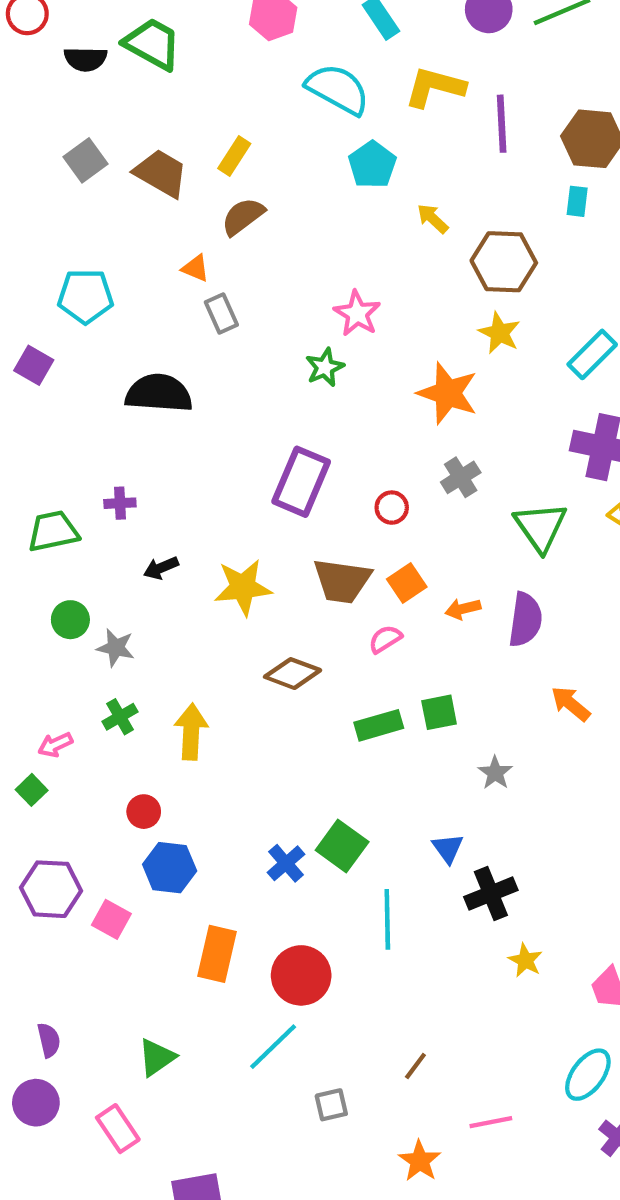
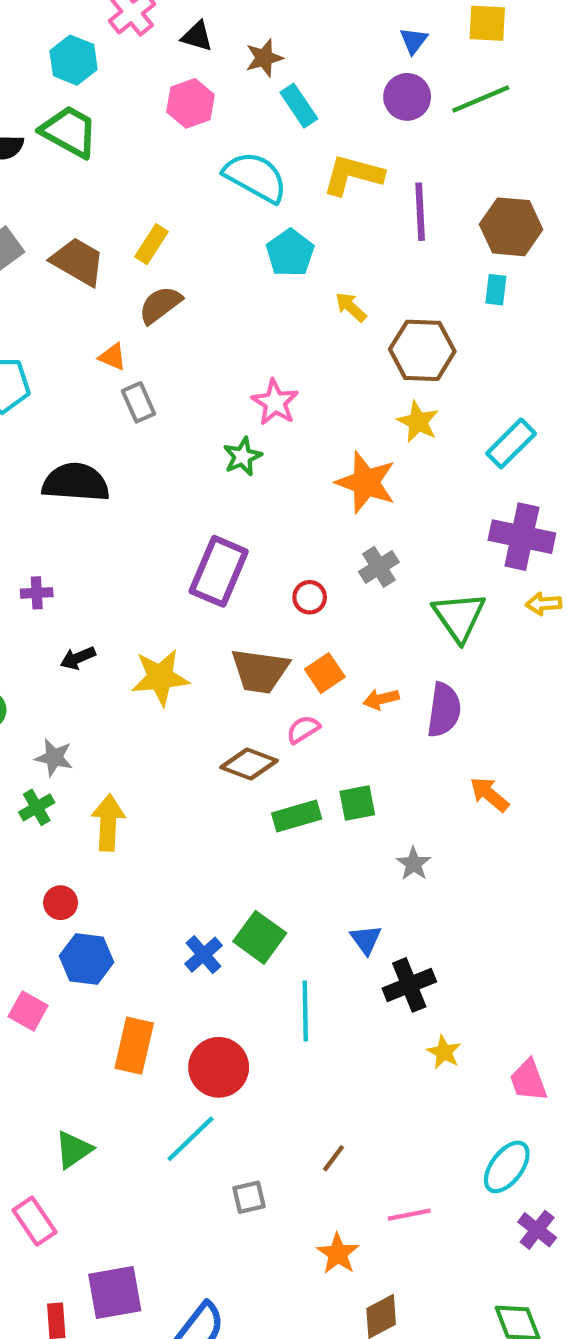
gray star: (116, 648) -> (54, 758), moved
brown diamond: (292, 674) -> (249, 764), moved

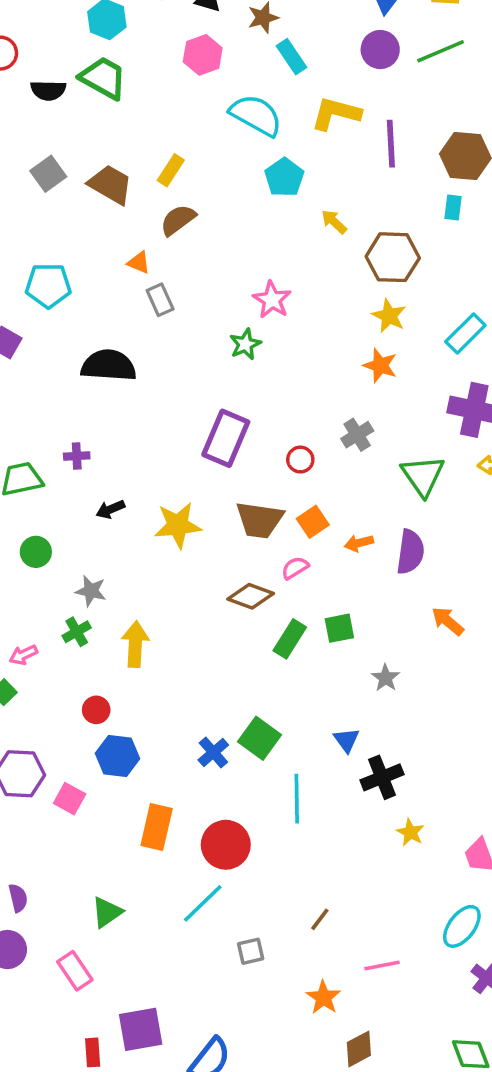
orange star: (366, 482) -> (380, 365), moved, size x0.7
green rectangle: (297, 816) -> (290, 639), turned -42

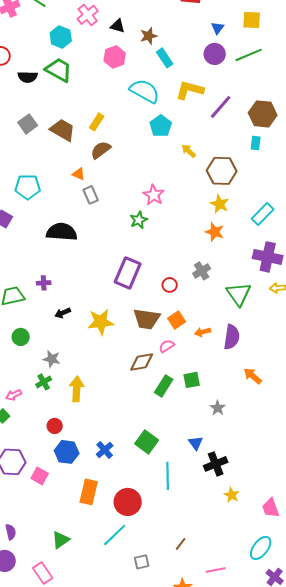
purple line: (391, 144) -> (221, 107), turned 44
brown diamond: (251, 596) -> (142, 362), turned -30
blue cross: (213, 752) -> (105, 450), moved

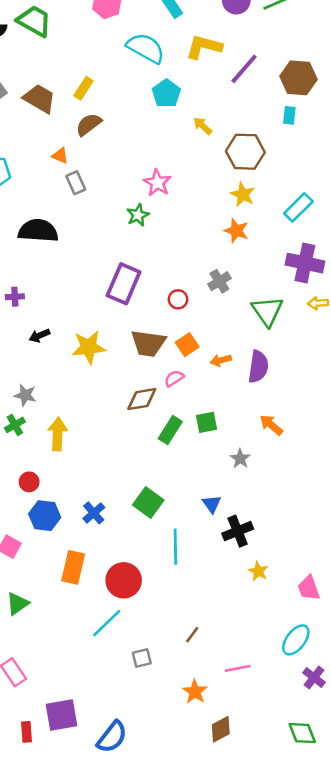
orange arrow: (253, 376) -> (271, 425), moved
green triangle: (61, 540) -> (17, 604), moved

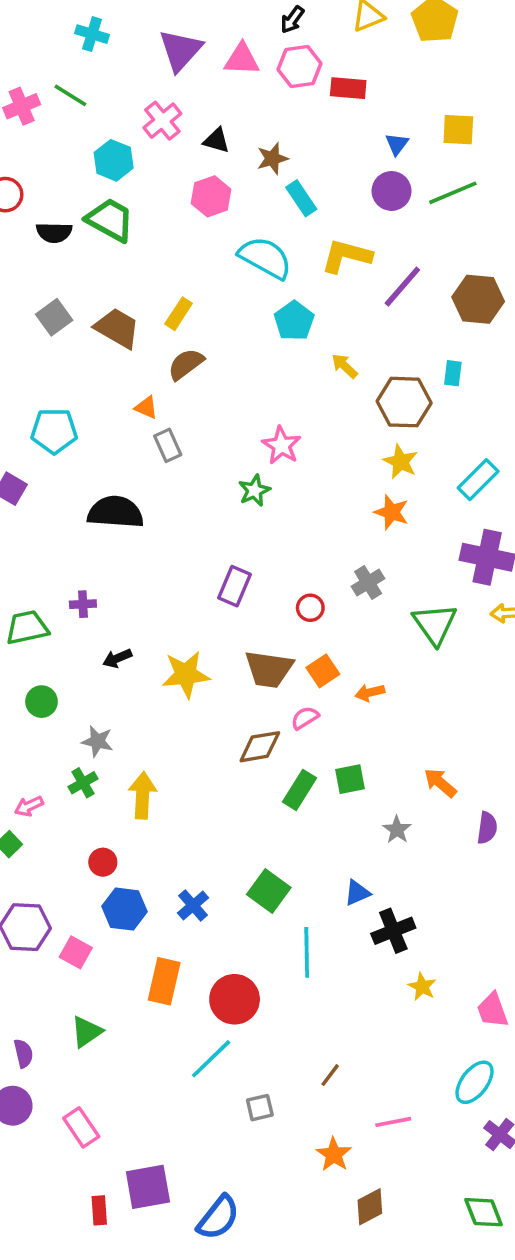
cyan rectangle: (289, 115) -> (453, 373), moved
purple rectangle: (124, 284) -> (235, 586), size x0.7
purple semicircle: (258, 367) -> (487, 828), moved, size x0.7
blue triangle: (212, 504) -> (357, 893), turned 42

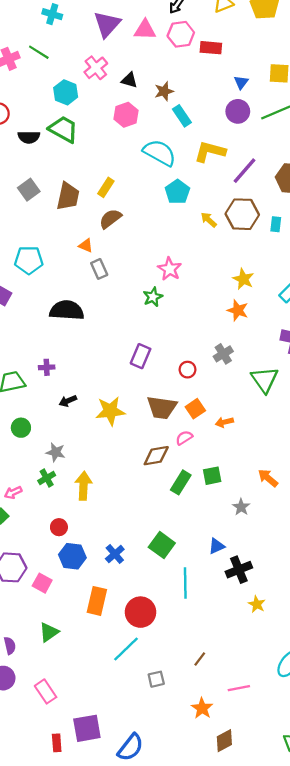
brown trapezoid: (117, 328) -> (68, 196), turned 72
brown hexagon: (404, 402) -> (242, 214), moved

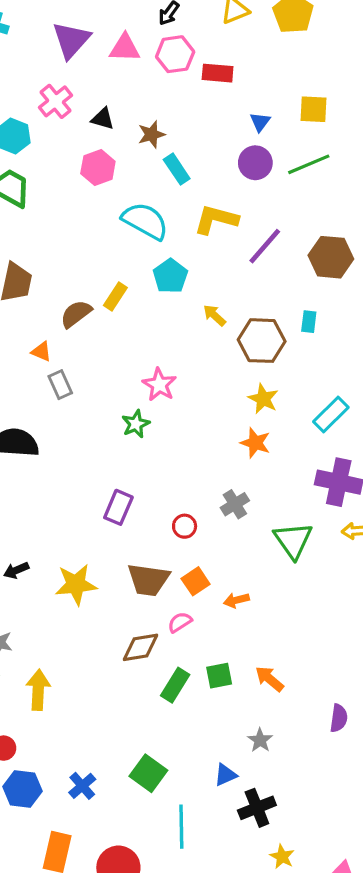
yellow rectangle: (106, 187) -> (115, 296), moved
brown hexagon: (242, 214) -> (262, 341), moved
orange arrow: (268, 478) -> (269, 679), moved
gray star: (241, 507) -> (260, 740), moved

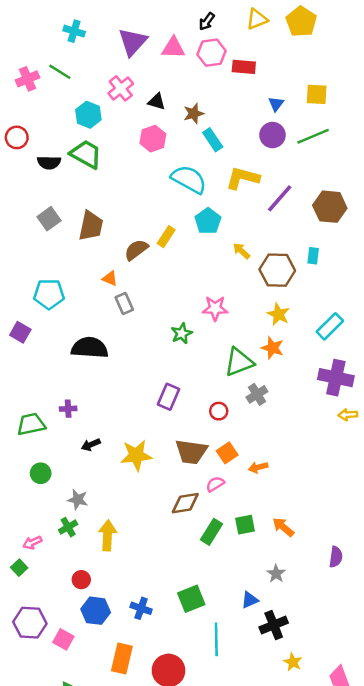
pink star: (159, 385) -> (215, 308), moved, turned -30
green triangle: (293, 540) -> (239, 362), moved, turned 44
green square: (148, 773) -> (191, 599), turned 32
blue cross: (82, 786) -> (141, 608), turned -30

